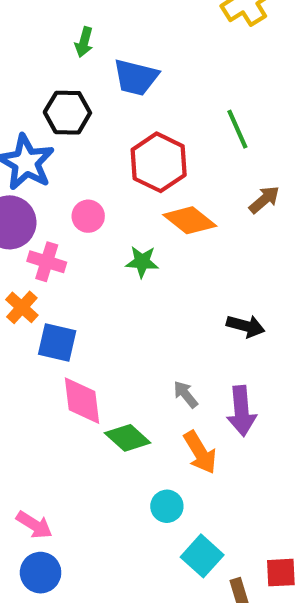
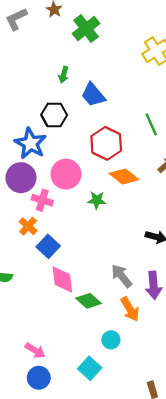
blue trapezoid: (136, 77) -> (93, 95), turned 36
pink circle: (88, 216) -> (66, 174), size x1.6
blue square: (57, 343) -> (48, 246), turned 30
gray arrow: (186, 394) -> (122, 276), size x1.5
cyan square: (202, 556) -> (90, 368), moved

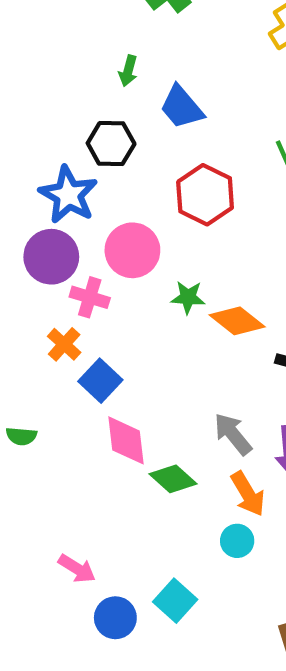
orange diamond: (124, 176) -> (237, 321), moved
cyan circle: (111, 340) -> (237, 541), moved
blue circle: (39, 378) -> (115, 618), moved

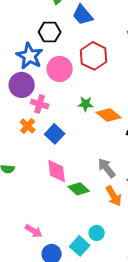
pink circle: (132, 250) -> (60, 69), moved
blue square: (100, 381) -> (55, 134), moved
cyan circle: (237, 541) -> (97, 233), moved

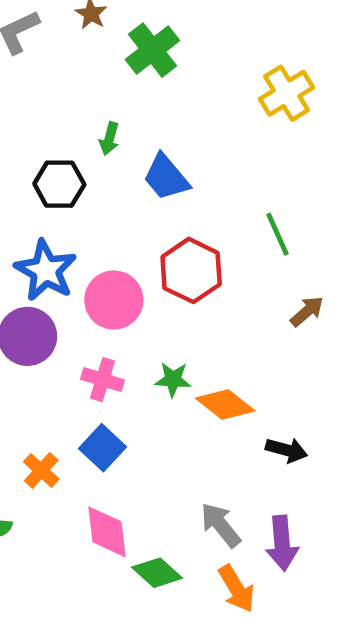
black hexagon: (50, 32) -> (59, 184), moved
pink cross: (40, 104) -> (102, 380), moved
orange cross: (28, 126) -> (41, 470), moved

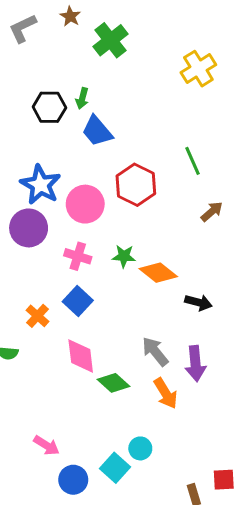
blue trapezoid: (166, 177) -> (97, 131), moved
black hexagon: (59, 184) -> (49, 107), moved

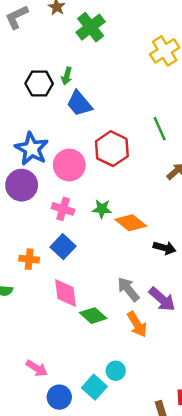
orange cross: (38, 316) -> (29, 259), turned -36
purple arrow: (195, 364) -> (162, 299), turned -44

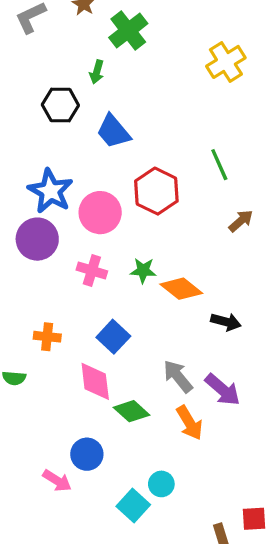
green arrow: (67, 76) -> (97, 72), moved
blue square: (63, 247) -> (113, 337), moved
blue circle: (59, 397) -> (87, 454), moved

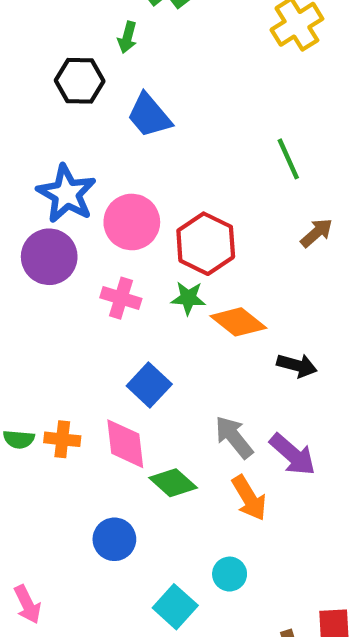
red hexagon: (156, 191) -> (206, 244), moved
orange cross: (47, 337) -> (62, 439), moved
pink arrow: (57, 481) -> (27, 604), moved, turned 32
cyan circle: (161, 484) -> (230, 574), moved

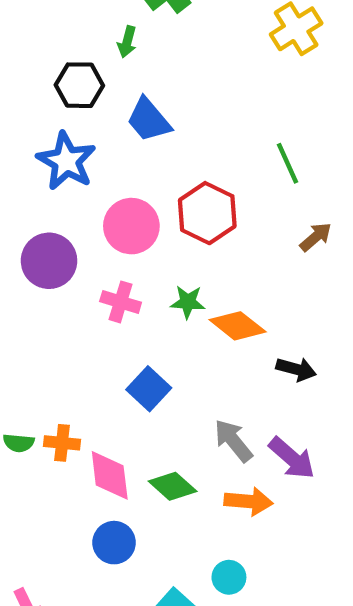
blue star: (67, 194) -> (66, 161), moved
red hexagon: (206, 244) -> (207, 213), moved
pink diamond: (125, 444) -> (110, 475), moved
orange arrow: (249, 498) -> (248, 501), turned -54

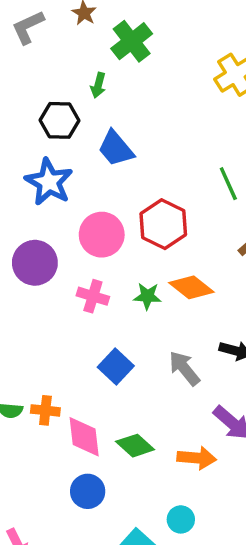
orange diamond: (238, 326) -> (191, 287), moved
gray arrow: (233, 441) -> (184, 368), moved

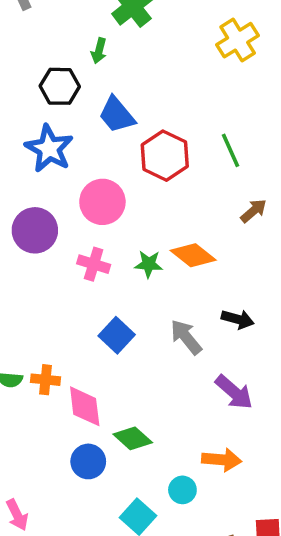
red hexagon: (163, 224) -> (165, 156), moved
green diamond: (135, 446) -> (133, 438), moved
orange arrow: (197, 458) -> (222, 460), moved

